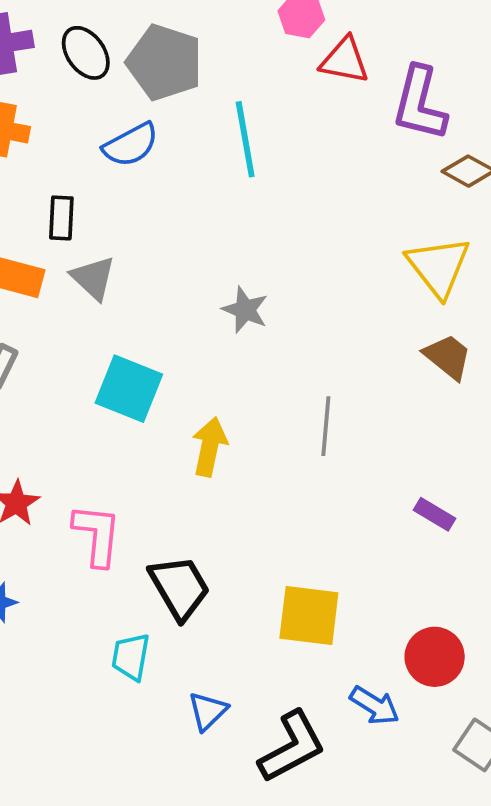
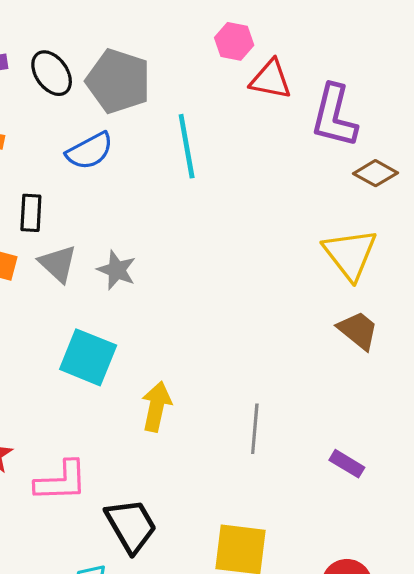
gray star: (245, 310) -> (117, 270), moved
gray line: (326, 426) -> (255, 429), moved
pink L-shape: (97, 535) -> (61, 481), turned 82

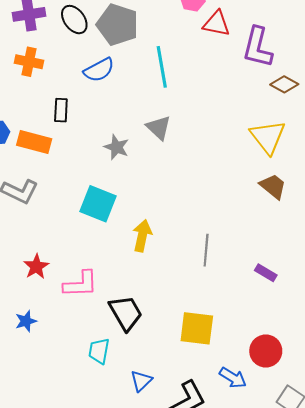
gray triangle: (58, 264) -> (159, 128), moved

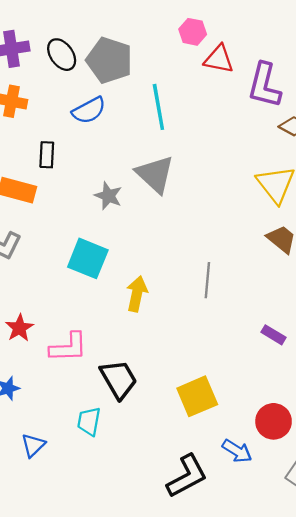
gray triangle: (159, 128) -> (155, 174), size x1.4
gray line: (206, 250) -> (207, 280), moved
yellow square: (197, 328) -> (197, 396), turned -30
blue triangle: (141, 381) -> (33, 445), moved

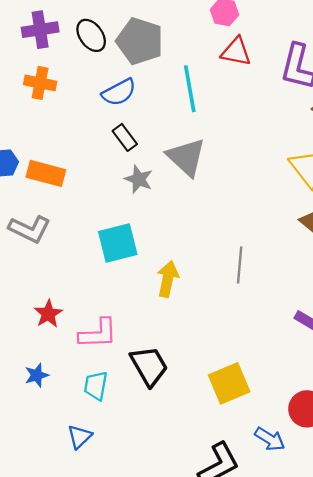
red triangle: (219, 59) -> (236, 52), moved
black rectangle: (47, 155) -> (125, 137), moved, turned -40
cyan square: (88, 258) -> (118, 243), turned -36
cyan trapezoid: (89, 421) -> (96, 386), moved
blue triangle: (33, 445) -> (80, 437), moved

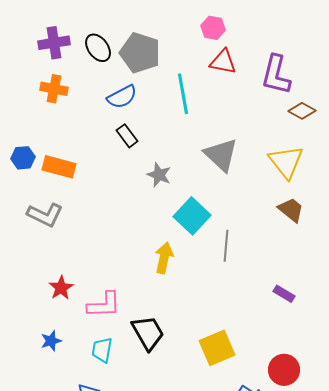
gray triangle: (186, 157) -> (221, 155), moved
gray star: (139, 179) -> (159, 175), moved
cyan square: (118, 243) -> (192, 216), moved, turned -33

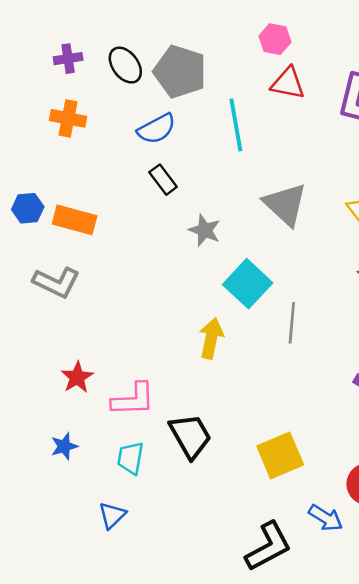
purple cross: (54, 43) -> (68, 59), size x0.7

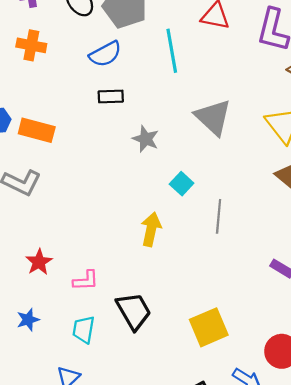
black rectangle: (163, 180) -> (111, 96), turned -55
cyan square: (248, 284) -> (182, 184), size x0.6
pink L-shape: (133, 399) -> (86, 281), size x0.7

